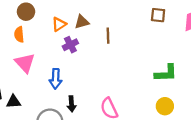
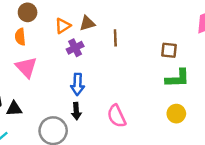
brown square: (158, 15) -> (169, 50), moved
blue arrow: (56, 79) -> (78, 84), moved

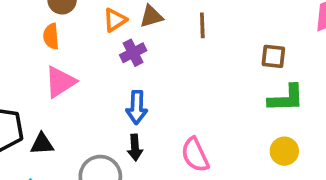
brown line: (115, 38) -> (202, 25), moved
pink triangle: (26, 67) -> (60, 82), turned 40

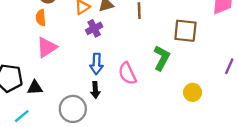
brown square: (273, 56) -> (185, 31), size x1.5
green L-shape: (286, 98) -> (162, 58), moved, turned -60
pink semicircle: (195, 155) -> (127, 73), moved

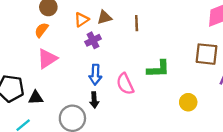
orange semicircle: (41, 18) -> (41, 30), turned 42
brown square: (185, 31) -> (207, 54), moved
green L-shape: (162, 58) -> (158, 69), turned 60

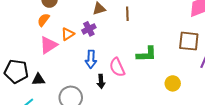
orange triangle: (82, 20) -> (68, 34), moved
black arrow: (94, 100) -> (101, 81), moved

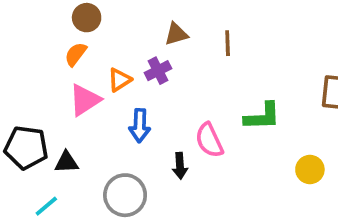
blue arrow: (91, 59) -> (140, 126), moved

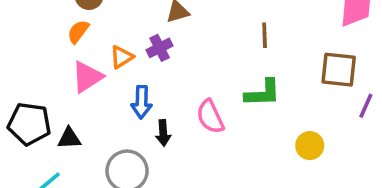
brown line: (228, 43) -> (265, 35), moved
black arrow: (180, 166) -> (163, 133), moved

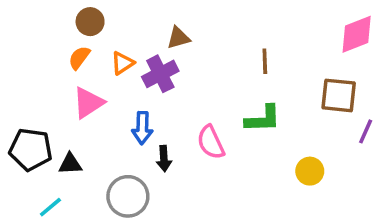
purple cross: (160, 48) -> (160, 74), size x1.4
orange triangle: (122, 57) -> (122, 63), moved

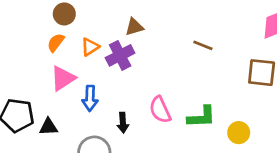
brown line: (265, 61) -> (203, 45), turned -66
green L-shape: (263, 119) -> (202, 117), moved
blue arrow: (142, 128) -> (90, 98), moved

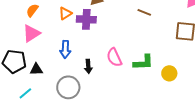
orange semicircle: (56, 43) -> (32, 10), moved
purple cross: (120, 55) -> (86, 19), turned 30
pink triangle: (63, 78) -> (31, 33), moved

